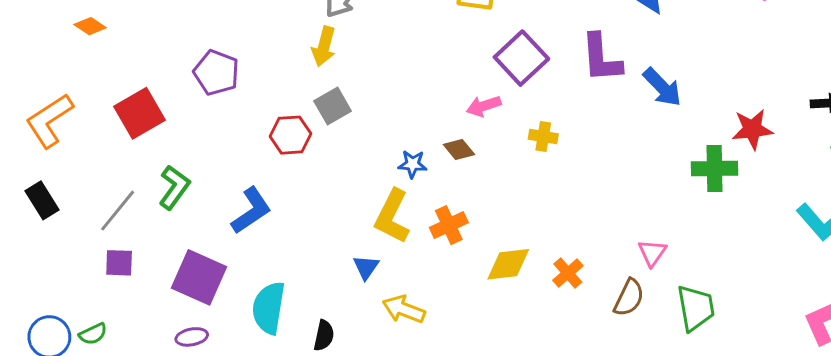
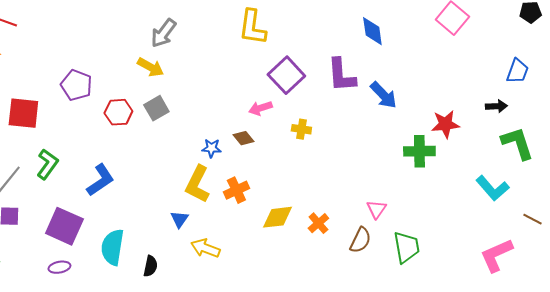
yellow arrow: (324, 46) -> (150, 67), turned -76
red square: (139, 113) -> (23, 113), turned 36
red hexagon: (290, 135) -> (118, 112), moved

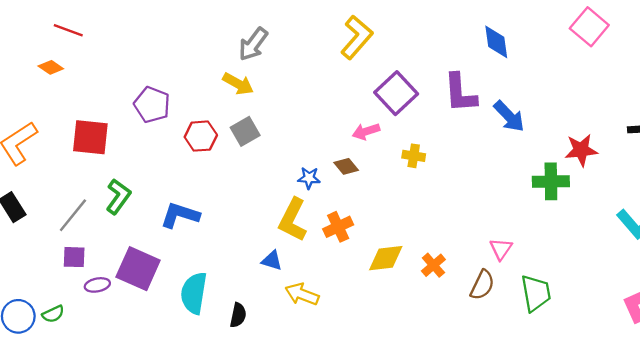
yellow L-shape: (252, 27) -> (357, 37), turned -147
blue L-shape: (100, 180) -> (180, 215), turned -128
blue triangle: (179, 219) -> (272, 261), turned -48
purple ellipse: (59, 267) -> (97, 285), moved

